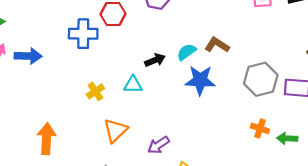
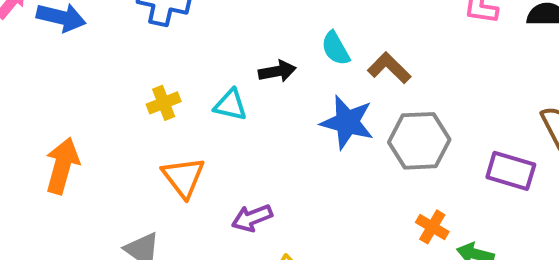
cyan semicircle: (186, 52) -> (336, 48), moved, turned -96
gray hexagon: (261, 79) -> (419, 141), moved
orange triangle: (115, 130) -> (183, 177), turned -36

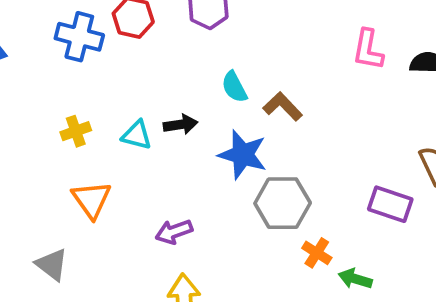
black arrow: (277, 71) -> (181, 125), moved
gray hexagon: (419, 141) -> (283, 203), moved
purple arrow: (252, 218) -> (174, 232), moved

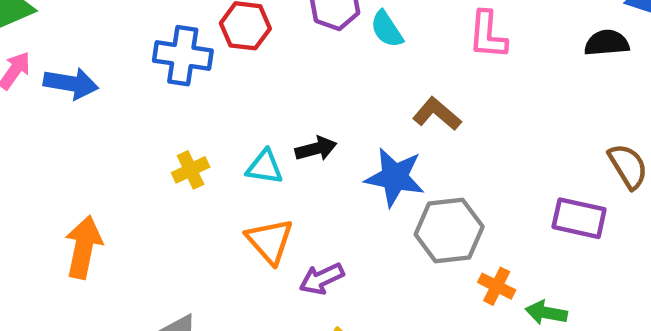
pink L-shape: (368, 50) -> (488, 35), moved
cyan semicircle: (234, 87) -> (387, 29), moved
orange triangle: (92, 200) -> (270, 241), moved

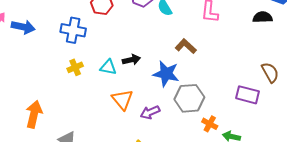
blue cross: (183, 56) -> (73, 30), moved
orange triangle: (270, 241) -> (122, 100), moved
orange arrow: (84, 247) -> (34, 114), moved
purple arrow: (322, 279) -> (150, 112), moved

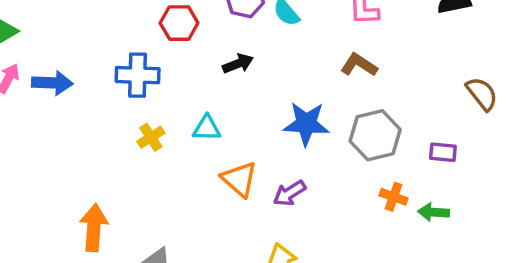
brown L-shape: (186, 46) -> (359, 65), moved
black arrow: (131, 60) -> (238, 64), moved
purple rectangle: (247, 95) -> (443, 152), moved, size x0.7
gray hexagon: (189, 98) -> (375, 135), moved

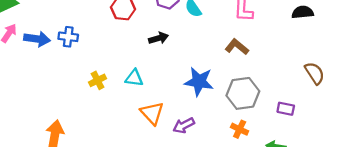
blue cross: (138, 75) -> (68, 37), moved, size x0.7
orange cross: (394, 197) -> (240, 129), moved

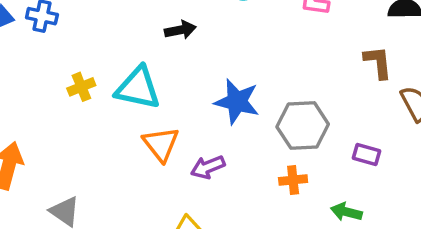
brown L-shape: (237, 47) -> (378, 62), moved, turned 40
cyan triangle: (134, 78) -> (138, 88), size x1.6
orange cross: (240, 129) -> (293, 180), turned -36

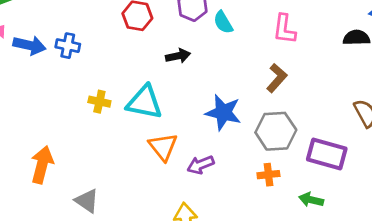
brown L-shape: (378, 62) -> (277, 78), moved, turned 48
yellow cross: (81, 87) -> (99, 102), turned 35
purple rectangle: (366, 155) -> (327, 154), size x1.8

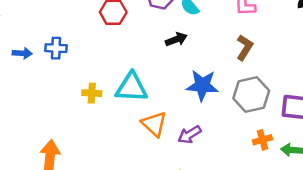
blue arrow: (29, 45) -> (22, 53), size x0.7
black arrow: (178, 56) -> (176, 39), moved
orange cross: (268, 175) -> (262, 140), moved

